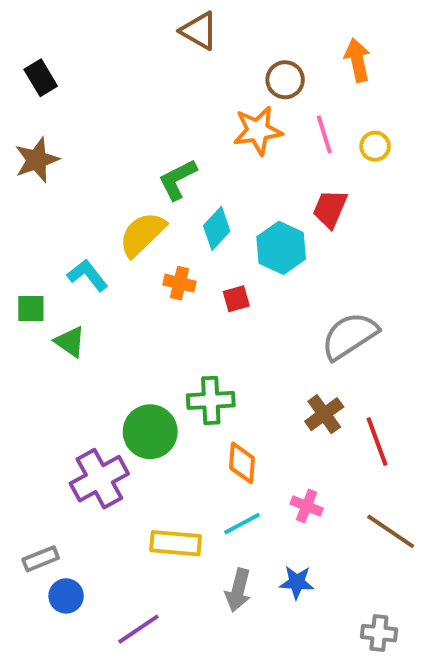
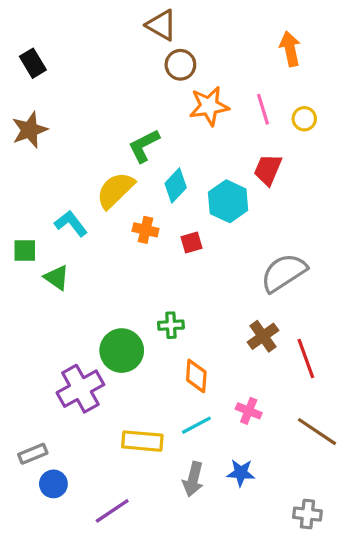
brown circle: (285, 80) -> (180, 65), moved
green cross: (211, 400) -> (171, 325), size x0.7

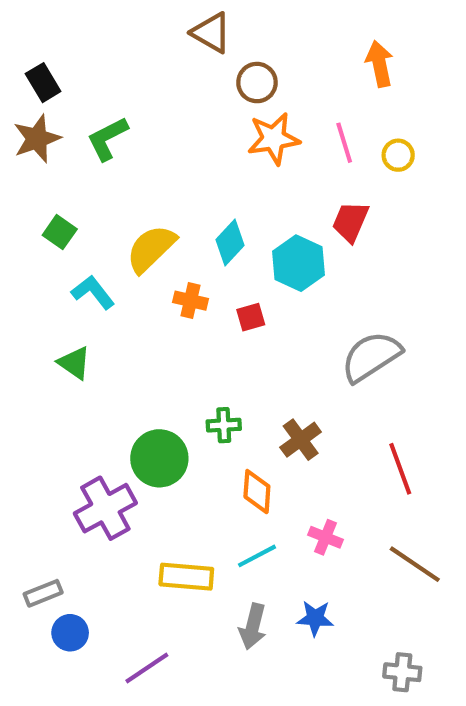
brown circle: (180, 65) -> (257, 83), moved
brown star: (30, 130) -> (37, 139), moved
green L-shape: (144, 146) -> (107, 139), moved
green square: (25, 251) -> (60, 232), moved, turned 35
brown cross: (263, 336) -> (301, 440), moved

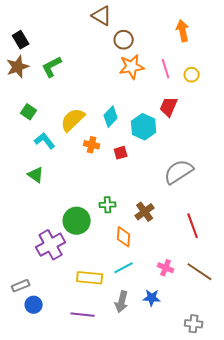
pink cross: (325, 537) -> (166, 268), moved
purple line: (147, 668) -> (83, 315), moved, turned 40

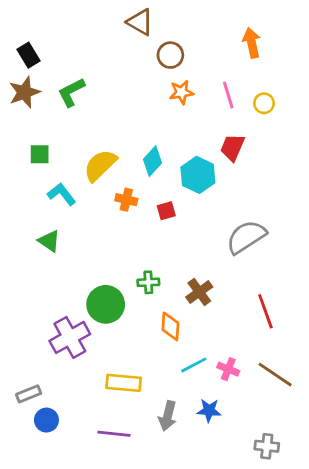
orange star: (132, 67) -> (181, 92), size x0.7
green square: (29, 112) -> (40, 154), turned -35
cyan line: (124, 268) -> (194, 365), moved

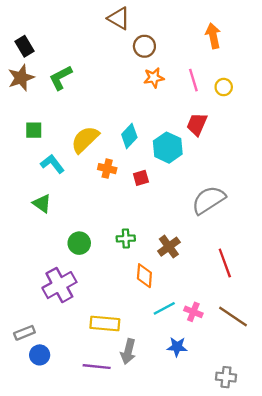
green circle: (106, 304) -> (79, 243), moved, size x0.7
gray arrow: (168, 416) -> (128, 351), moved

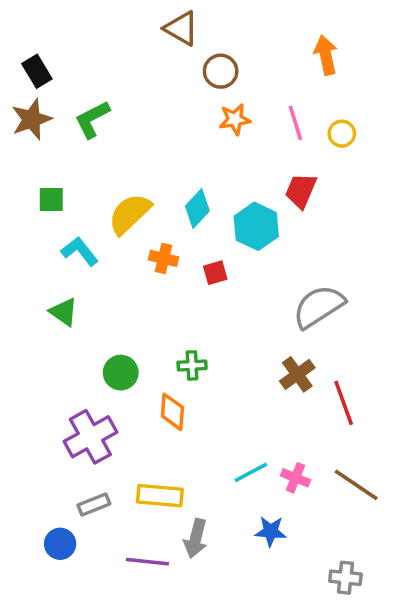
brown cross: (169, 247) -> (297, 374), moved
orange diamond: (144, 276) -> (172, 412), moved
gray rectangle: (24, 333) -> (94, 505), moved

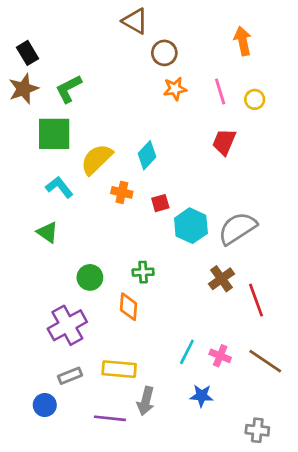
green square: (51, 200) -> (54, 134), moved, size x1.8
cyan hexagon: (256, 226) -> (191, 226), moved
cyan line: (251, 472) -> (187, 352), turned -35

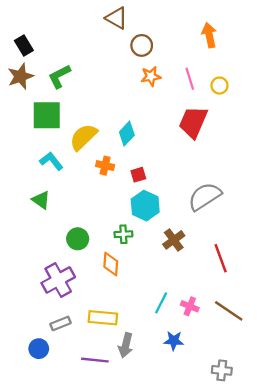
red trapezoid: (224, 142) -> (193, 122), size x1.4
cyan hexagon: (191, 226) -> (145, 206), moved
brown cross: (221, 279) -> (174, 240), moved

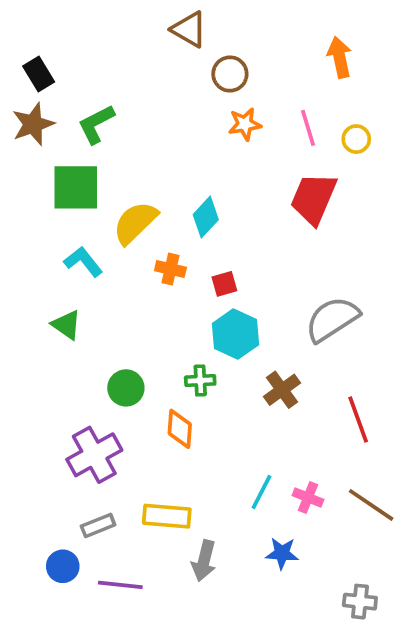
purple line: (95, 360) -> (120, 585), moved

